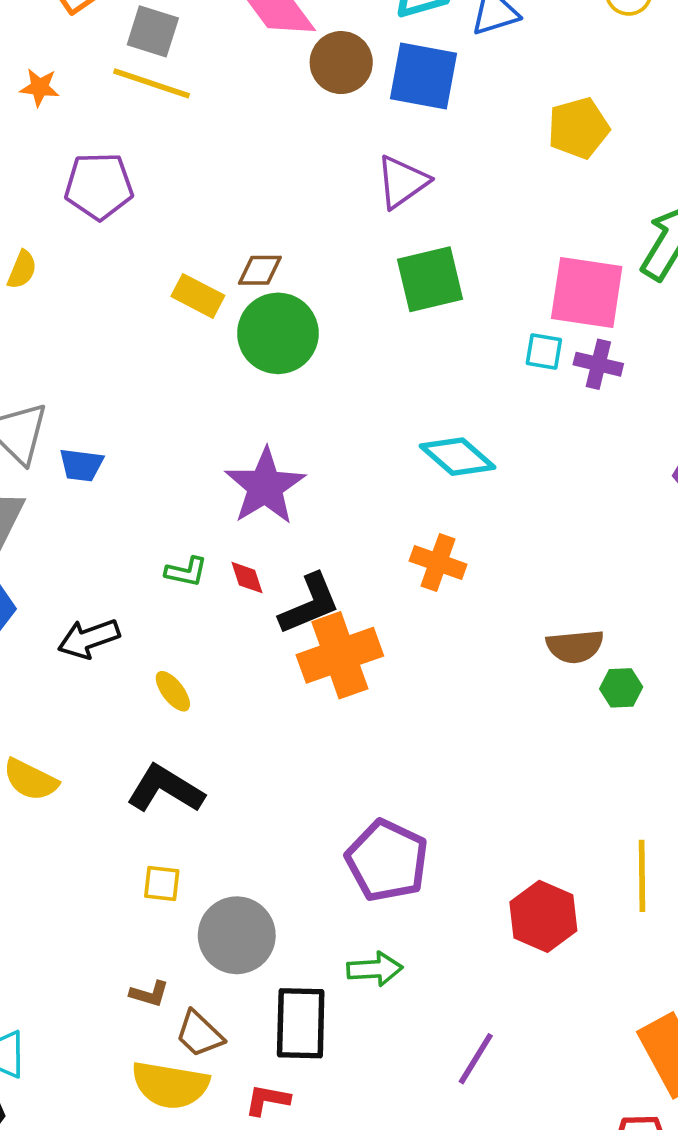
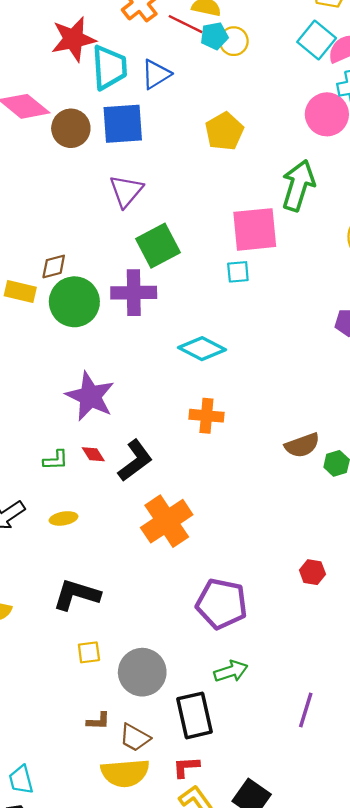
purple cross: (598, 364) -> (134, 293), moved, size x1.5
orange cross: (340, 655) -> (167, 521), moved
yellow ellipse: (173, 691) -> (64, 518), moved, turned -48
red hexagon: (543, 916) -> (312, 572), moved, size x0.6

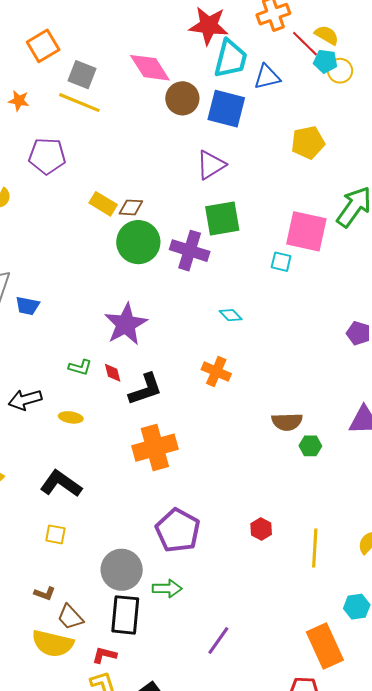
yellow rectangle: (20, 292) -> (103, 204), moved
cyan diamond: (202, 349) -> (231, 315), size x0.6
gray circle: (142, 672) -> (122, 570), moved

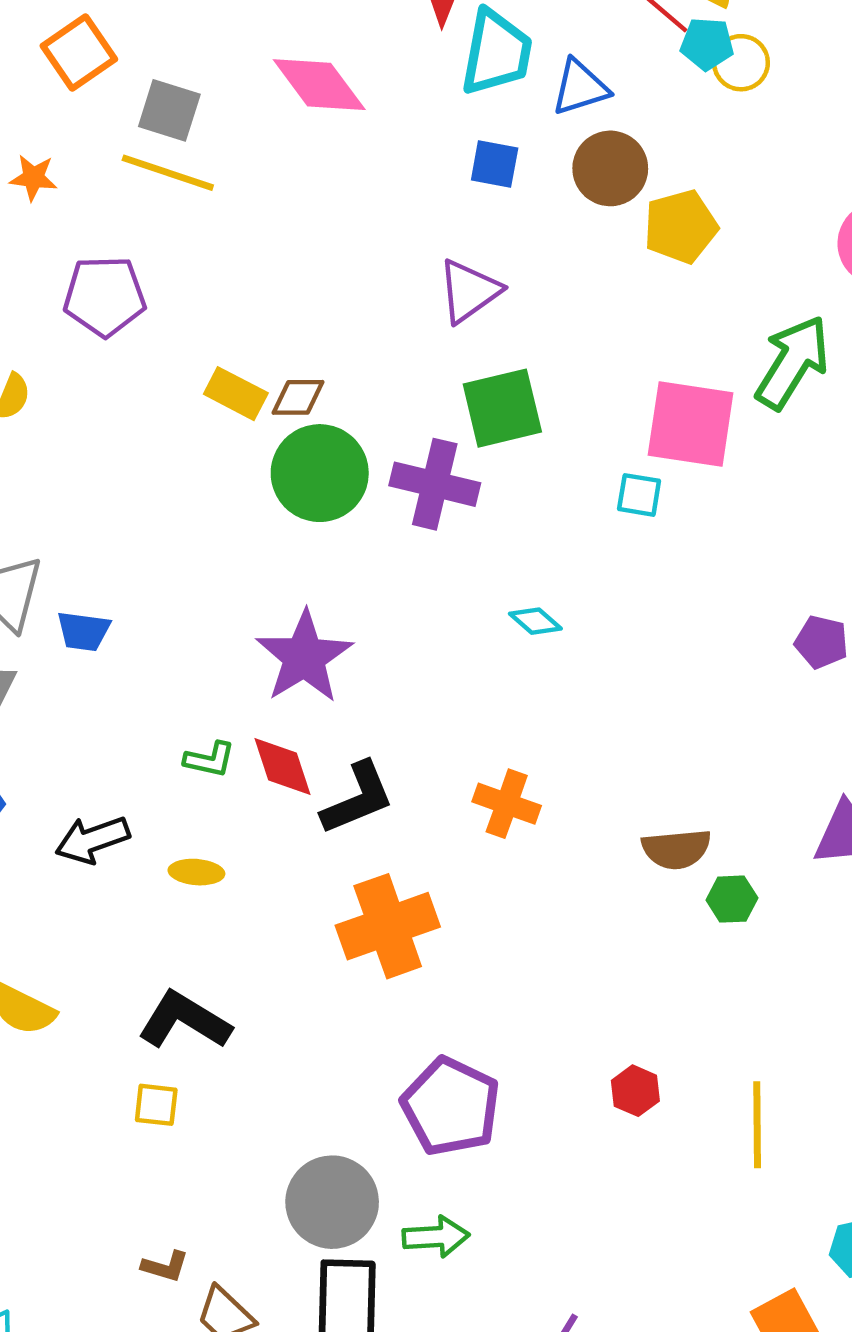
brown circle: (182, 98) -> (610, 168), moved
blue square: (226, 109) -> (495, 164), size x0.6
orange cross: (216, 372) -> (507, 804), moved
red diamond: (113, 373) -> (283, 766), size x1.5
yellow square: (55, 534) -> (156, 1105), moved

